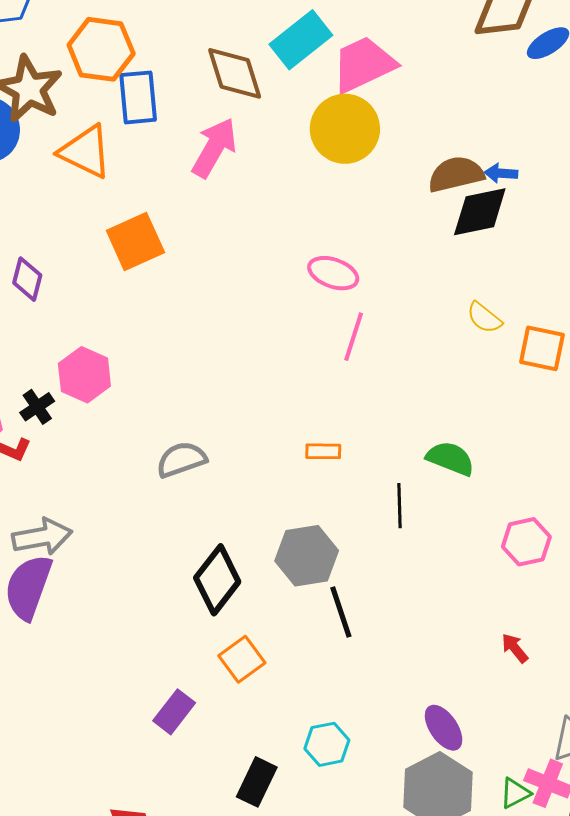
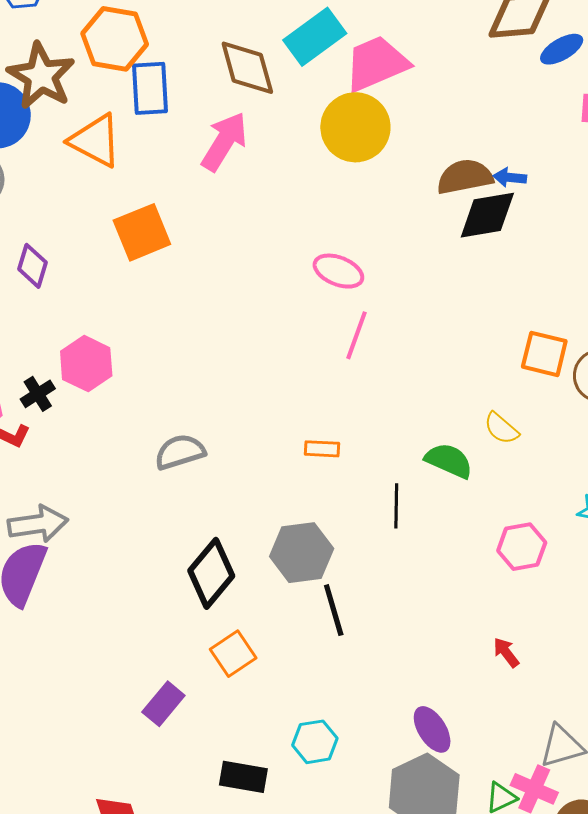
yellow semicircle: (484, 318) -> (501, 428), moved
black rectangle: (257, 782) -> (243, 777), turned 72

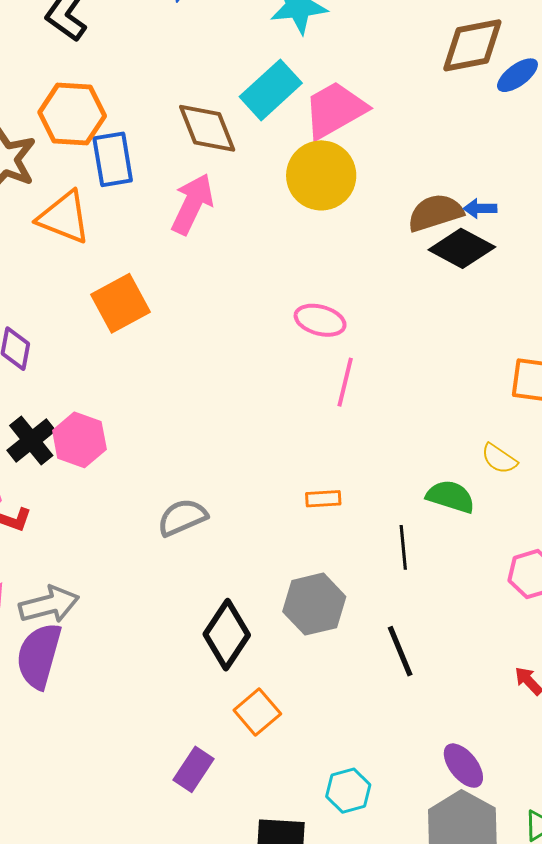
black diamond: (487, 215) -> (462, 248), turned 44
black cross: (38, 394) -> (31, 440), moved, size x1.4
black line: (334, 610) -> (400, 651), moved

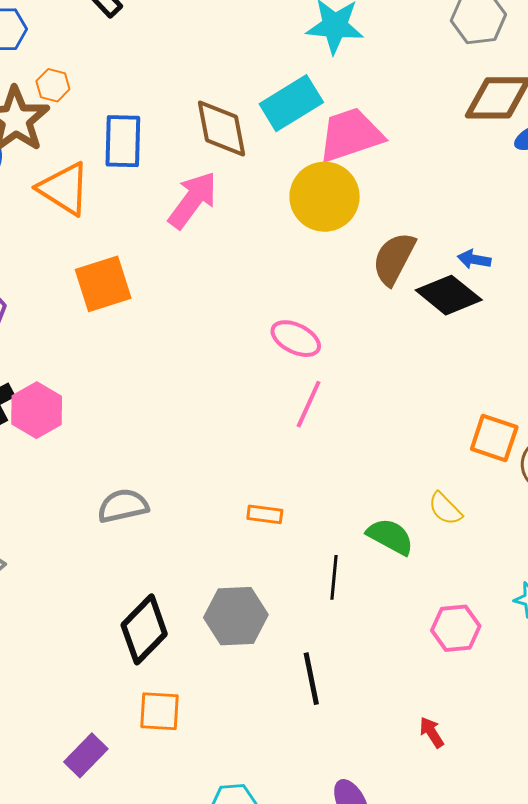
orange hexagon: (72, 114) -> (53, 85), moved, size x0.5
brown semicircle: (435, 213) -> (394, 259), moved, turned -56
orange square: (257, 712) -> (159, 711), turned 33

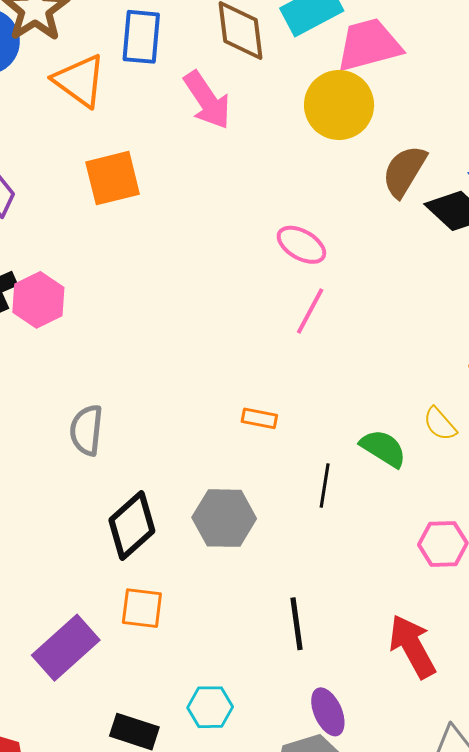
pink arrow: (193, 200) -> (207, 100), turned 106
gray semicircle: (123, 506) -> (86, 430), moved, turned -75
black line: (311, 679) -> (296, 624), moved
red arrow: (432, 732) -> (412, 646), size x2.0
purple rectangle: (86, 755) -> (66, 648), size x1.5

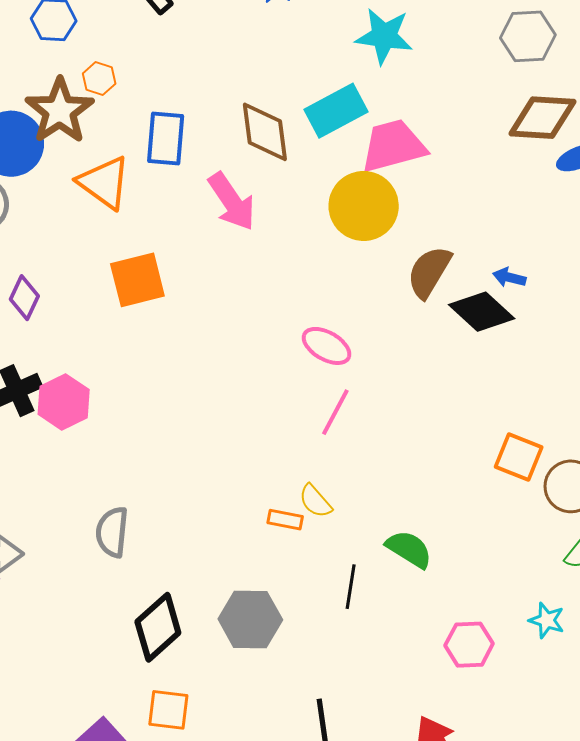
yellow semicircle: (440, 424) -> (315, 501), moved

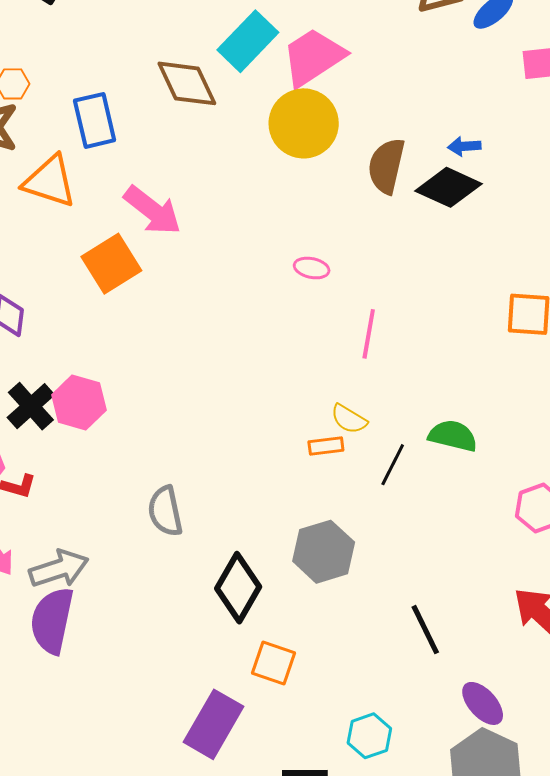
pink arrow: (232, 202) -> (152, 210), moved
pink ellipse: (326, 346) -> (312, 268), size x0.7
pink line: (335, 412) -> (369, 334), moved
black line: (351, 587) -> (393, 465), moved, turned 36
orange square: (168, 710) -> (274, 663), turned 30

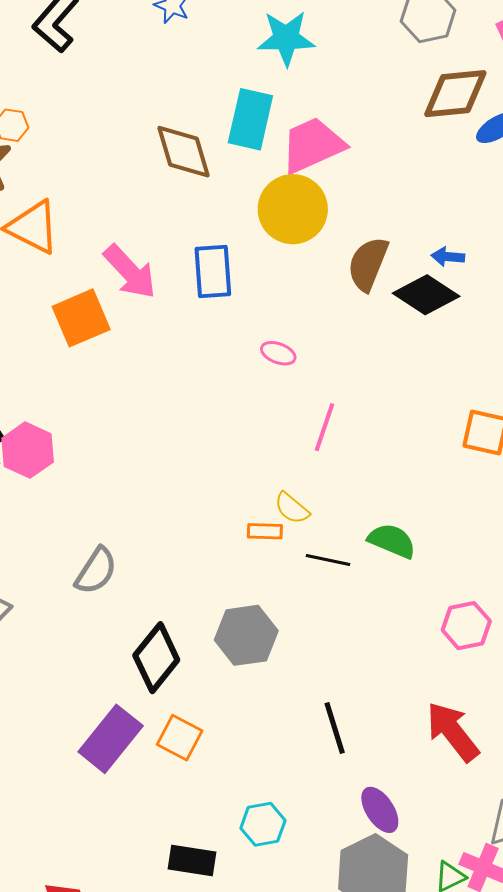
cyan rectangle: (248, 41) -> (250, 119), turned -40
blue rectangle: (95, 120) -> (213, 271), moved
black line: (393, 465) -> (328, 560), turned 66
gray semicircle: (165, 511) -> (96, 571), turned -144
purple rectangle: (214, 724) -> (111, 739), moved

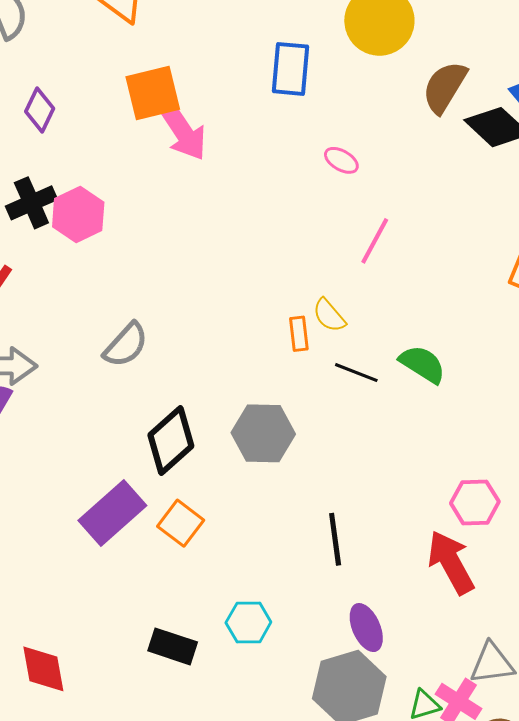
pink arrow: (130, 272) -> (183, 131), moved
orange rectangle: (265, 531) -> (299, 334), turned 72
pink hexagon: (466, 626) -> (475, 502), moved

